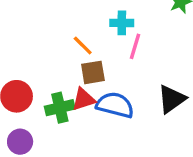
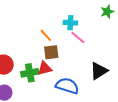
pink line: (135, 46) -> (78, 37), turned -70
blue semicircle: (115, 105) -> (67, 86), moved

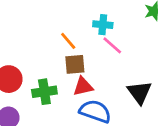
red triangle: (45, 68) -> (83, 86), moved
black triangle: (99, 71) -> (140, 92), turned -36

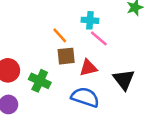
red triangle: (83, 86) -> (88, 68), moved
green cross: (44, 92) -> (40, 81), turned 35

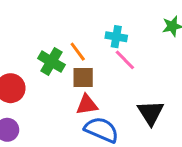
red triangle: (88, 68) -> (87, 105), moved
green cross: (40, 81) -> (51, 62), moved

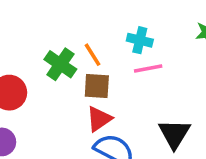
pink line: (125, 60) -> (148, 69), turned -60
red triangle: (87, 105) -> (99, 119), turned -30

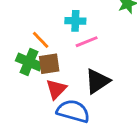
green cross: (60, 64) -> (29, 62), moved
black triangle: (174, 134) -> (97, 81), moved, turned 36

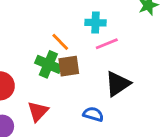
red triangle: (56, 89) -> (38, 111), moved
blue semicircle: (73, 111) -> (93, 114), size x0.6

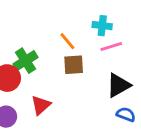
green cross: (48, 64) -> (26, 61), moved, turned 30
blue semicircle: (93, 114) -> (126, 114), moved

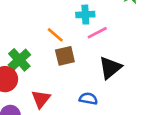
blue semicircle: (126, 114) -> (88, 99), moved

